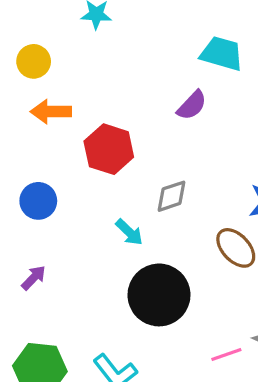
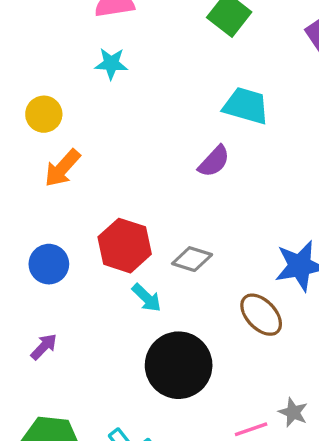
orange arrow: (51, 112) -> (62, 168), turned -48
red hexagon: (109, 149) -> (125, 246), moved
gray diamond: (172, 196) -> (192, 259), turned 36

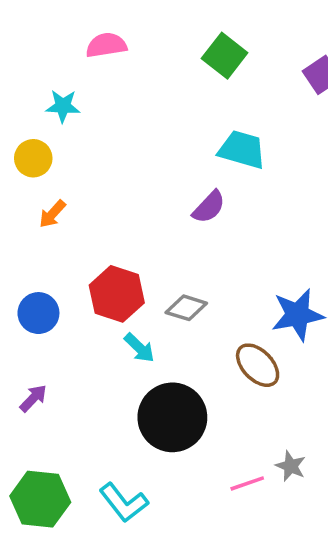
cyan star: (111, 64) -> (63, 106), moved
orange arrow: (62, 168) -> (52, 214), size x0.7

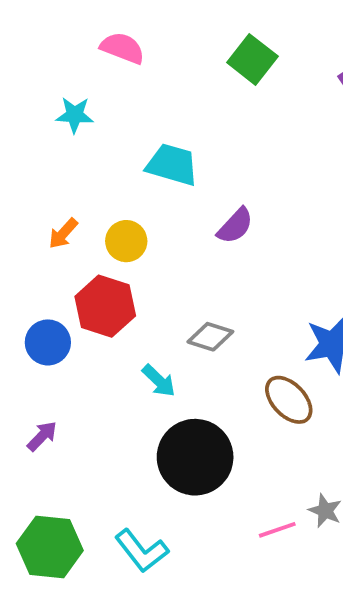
pink semicircle: (106, 45) -> (122, 48), turned 30
cyan trapezoid: (242, 150) -> (172, 165), moved
yellow circle: (33, 158) -> (126, 241), moved
red hexagon: (117, 294) -> (105, 306), moved

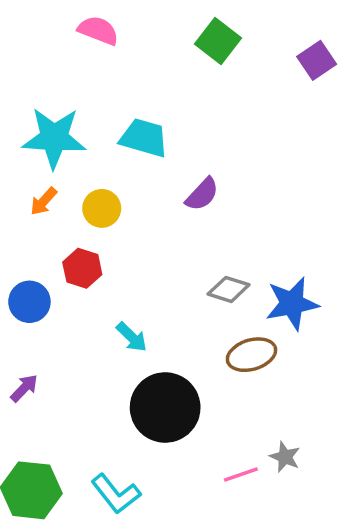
cyan star: (75, 115) -> (54, 138), moved, size x1.8
red hexagon: (105, 306) -> (82, 268), size x0.7
gray diamond: (210, 337) -> (229, 289), moved
brown ellipse: (289, 400) -> (251, 355), turned -63

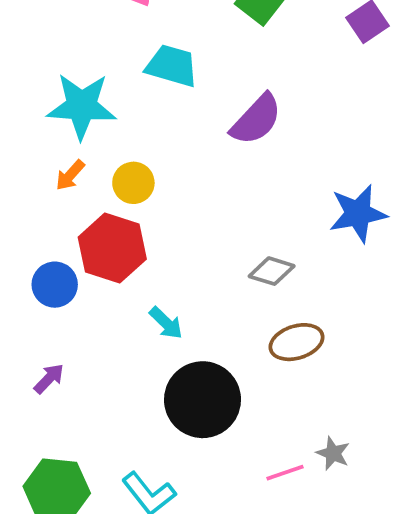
cyan trapezoid: (144, 138) -> (172, 66), moved
purple semicircle: (202, 194) -> (256, 120), moved, size x1.4
red hexagon: (82, 268) -> (112, 248), size x1.6
blue star: (292, 304) -> (358, 214), moved

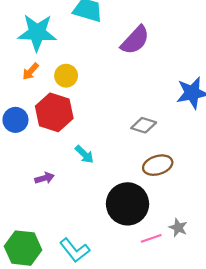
blue circle: (55, 285) -> (15, 120), moved
purple arrow: (49, 379) -> (45, 178), moved, turned 30
black circle: (202, 400) -> (127, 204), moved

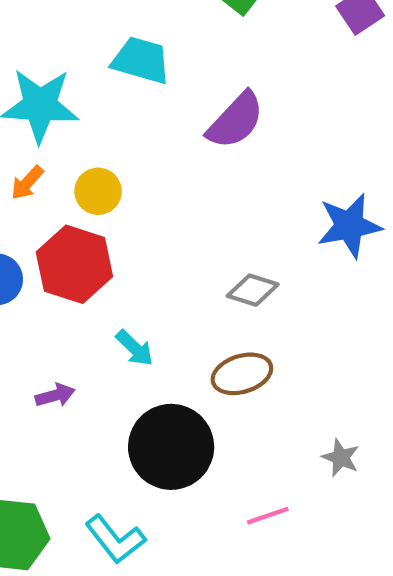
brown ellipse: (158, 165) -> (242, 374), moved
black circle: (127, 204) -> (171, 447), moved
gray star: (178, 228) -> (341, 458), moved

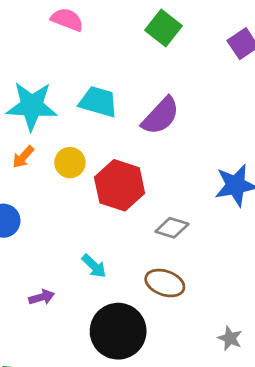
cyan trapezoid: (141, 60) -> (98, 102), moved
red hexagon: (74, 264) -> (120, 185), moved
brown ellipse: (242, 374) -> (165, 283), turned 36

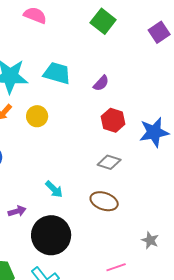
purple semicircle: (161, 116) -> (101, 83), size x0.6
red hexagon: (120, 185) -> (113, 120), moved, size x0.7
black circle: (118, 331) -> (51, 235), moved

